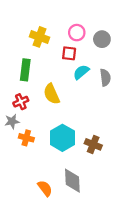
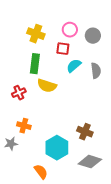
green rectangle: (25, 70) -> (35, 64), moved
yellow semicircle: (52, 94) -> (47, 86), turned -48
gray star: (12, 121) -> (11, 144), moved
cyan hexagon: (62, 138) -> (57, 148), moved
gray diamond: (72, 181) -> (90, 162), moved, turned -70

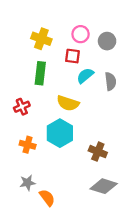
yellow semicircle: (47, 86) -> (68, 103), moved
gray star: (11, 144) -> (28, 183), moved
cyan hexagon: (57, 148) -> (60, 133), moved

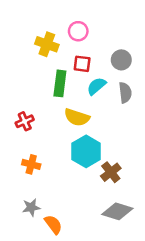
pink circle: (81, 34) -> (78, 31), moved
gray circle: (107, 41) -> (121, 60), moved
green rectangle: (40, 73) -> (60, 83), moved
cyan hexagon: (60, 133) -> (86, 151), moved
brown cross: (98, 152) -> (111, 172), turned 30

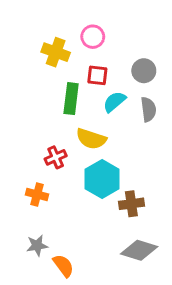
red cross: (25, 121) -> (56, 157), moved
brown cross: (111, 172) -> (131, 204), turned 30

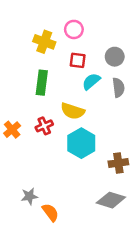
green rectangle: (71, 99) -> (42, 83), moved
orange cross: (37, 194) -> (12, 130), moved, turned 35
brown cross: (131, 204) -> (118, 163), moved

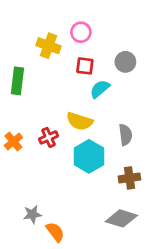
green rectangle: (42, 83) -> (17, 81), moved
gray semicircle: (118, 88) -> (125, 135), moved

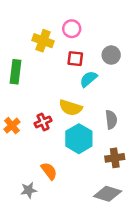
orange semicircle: (55, 232) -> (49, 171), moved

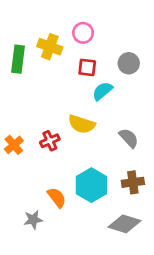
green rectangle: (16, 72) -> (18, 59), moved
gray semicircle: (111, 120) -> (129, 138), turned -36
cyan hexagon: (79, 139) -> (91, 185), moved

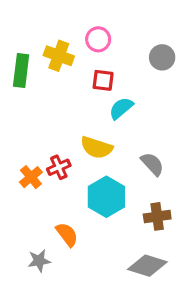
gray circle: (129, 63) -> (162, 57), moved
orange cross: (14, 145) -> (31, 177), moved
cyan hexagon: (91, 185) -> (106, 197), moved

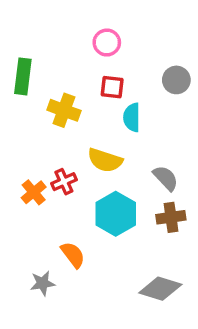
yellow cross: (59, 56) -> (64, 110), moved
gray circle: (162, 57) -> (176, 80), moved
cyan semicircle: (121, 108) -> (132, 117), turned -50
brown cross: (157, 216) -> (171, 217), moved

